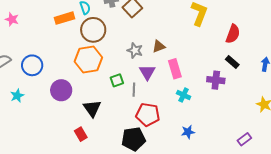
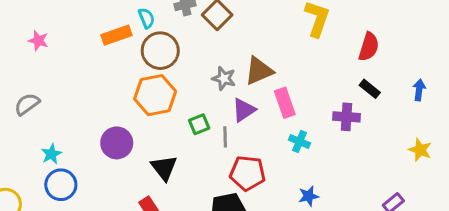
brown triangle: (159, 46) -> (259, 71), size x1.5
blue circle: (32, 65) -> (61, 185), moved
purple triangle: (147, 72) -> (244, 110), turned 30

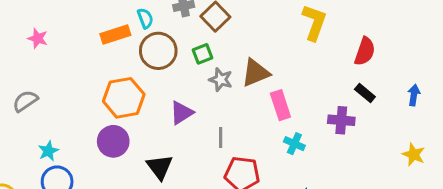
orange hexagon: (155, 95) -> (124, 98), moved
purple triangle: (244, 110) -> (182, 113), moved
green square: (199, 124) -> (203, 54), moved

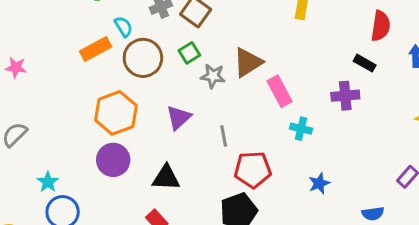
red semicircle: (365, 51) -> (381, 26), moved
black triangle: (160, 167) -> (166, 178), turned -40

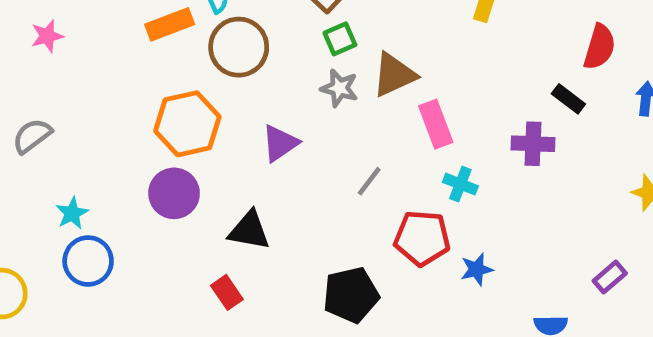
green square: (189, 53) -> (340, 39), moved
pink star: (16, 67) -> (47, 36), turned -30
gray line: (224, 136) -> (369, 181), moved, turned 40
red pentagon: (253, 170) -> (422, 238), moved

